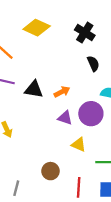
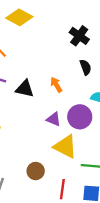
yellow diamond: (37, 28) -> (19, 17), moved
orange arrow: (62, 92) -> (56, 85), moved, turned -98
yellow triangle: (79, 145) -> (65, 147), size x1.6

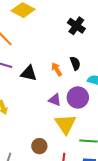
black semicircle: (85, 67) -> (75, 63), moved
yellow triangle: (65, 147) -> (65, 124), turned 30

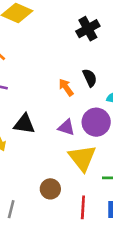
black cross: (76, 26) -> (88, 29), turned 30
black triangle: (29, 73) -> (24, 124), moved

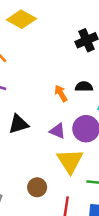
black semicircle: (90, 78) -> (84, 87), turned -70
black triangle: (24, 124) -> (18, 124), turned -30

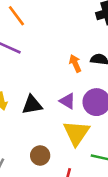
black triangle: (18, 124) -> (32, 105), moved

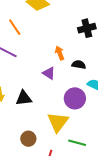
orange arrow: (75, 63) -> (60, 53), moved
purple triangle: (67, 101) -> (49, 73), moved

